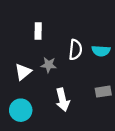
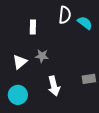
white semicircle: (75, 50) -> (65, 15), moved
cyan semicircle: (101, 51) -> (85, 23), moved, turned -147

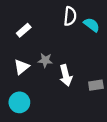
white rectangle: (33, 27) -> (24, 30), moved, turned 48
white arrow: (54, 86) -> (66, 75), moved

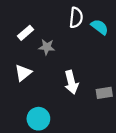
gray star: (45, 60) -> (47, 47), moved
cyan circle: (19, 102) -> (38, 119), moved

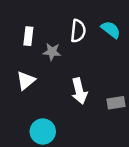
white semicircle: (76, 18) -> (78, 31), moved
white rectangle: (25, 33) -> (28, 36), turned -42

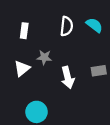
gray star: (52, 52) -> (44, 57), moved
gray rectangle: (116, 103) -> (99, 71), moved

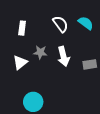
white semicircle: (67, 26) -> (60, 24), turned -42
white arrow: (68, 77) -> (64, 56), moved

